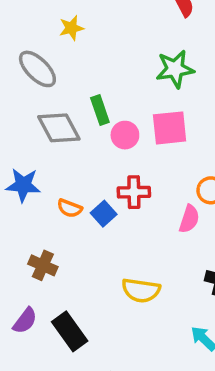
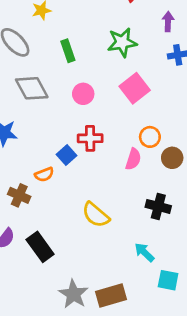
green rectangle: (100, 110) -> (68, 51), moved
pink square: (170, 128) -> (135, 88), moved, turned -32
orange semicircle: (70, 208) -> (44, 174), moved, turned -42
yellow semicircle: (141, 290) -> (96, 215), turned 32

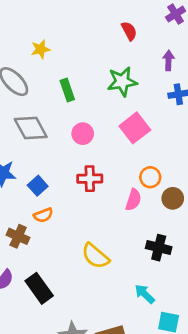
blue square: (66, 155) -> (38, 186), moved

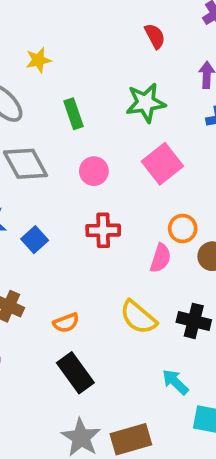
orange semicircle: (43, 215) -> (66, 323), moved
yellow semicircle: (95, 256) -> (138, 317), moved
black rectangle: (39, 288) -> (75, 373), moved

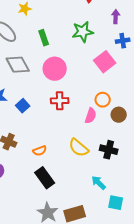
pink square: (162, 164) -> (105, 62), moved
pink circle: (94, 171) -> (55, 69), size x1.5

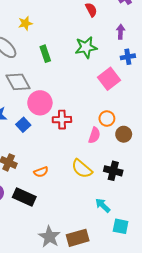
pink circle: (55, 69) -> (40, 103), moved
black rectangle: (45, 178) -> (24, 197), moved, turned -30

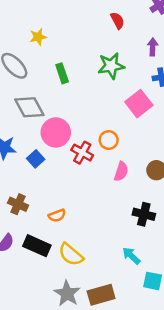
orange circle: (107, 119) -> (109, 140), moved
red cross: (62, 120) -> (82, 153), turned 30
yellow semicircle: (82, 169) -> (71, 254), moved

